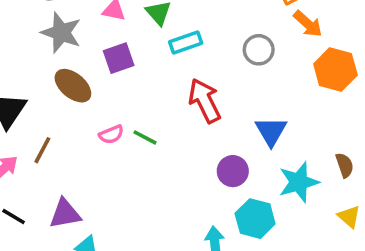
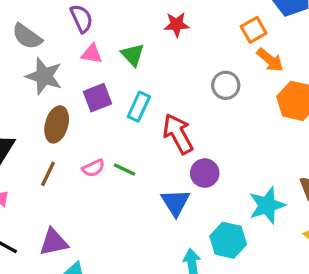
cyan rectangle: (186, 42) -> (139, 107), moved, turned -44
brown ellipse: (73, 86) -> (57, 124), turned 68
blue triangle: (271, 131) -> (175, 202), moved
brown line: (42, 150) -> (48, 174), moved
purple circle: (233, 171) -> (205, 173), moved

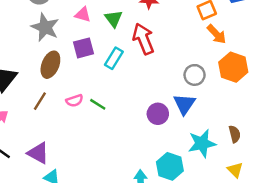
gray circle: (226, 85) -> (195, 75), moved
red arrow: (178, 134) -> (143, 39), moved
blue triangle: (175, 202) -> (184, 104), moved
purple triangle: (54, 242) -> (38, 153), turned 35

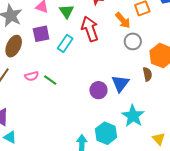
orange arrow: (217, 34) -> (123, 20), moved
gray circle: (195, 75) -> (133, 41), moved
brown semicircle: (235, 134) -> (147, 74), moved
cyan star: (202, 143) -> (133, 116), turned -30

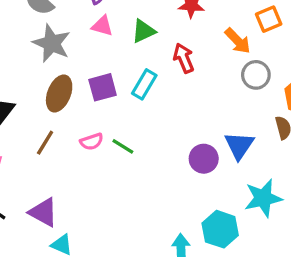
green triangle: (67, 11) -> (144, 31), turned 42
red arrow: (90, 29) -> (184, 58), size x0.7
purple square: (41, 34) -> (103, 87), moved
cyan star: (133, 116) -> (263, 198), turned 30

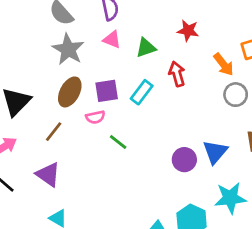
pink semicircle: (92, 142) -> (95, 117), moved
purple triangle: (43, 212) -> (48, 174), moved

